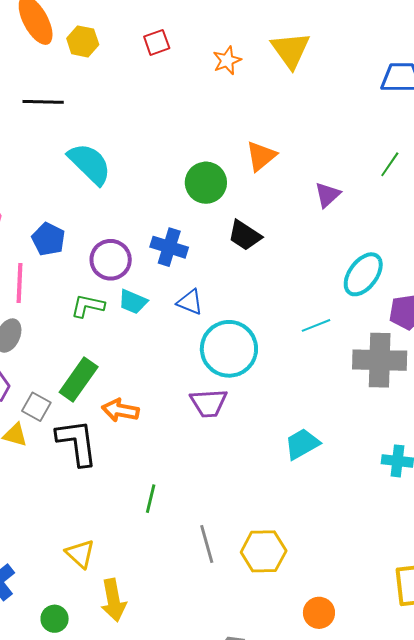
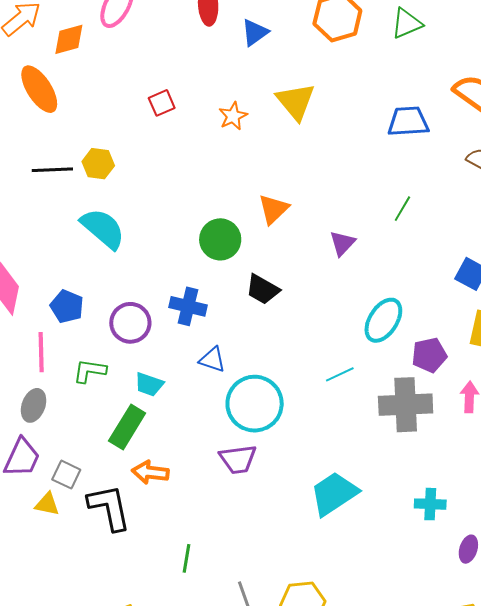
yellow hexagon: (83, 41) -> (98, 164), moved
cyan trapezoid: (133, 302) -> (149, 384), moved
green L-shape: (88, 306) -> (90, 371), moved
green rectangle: (79, 380) -> (127, 427), moved
cyan trapezoid: (302, 444) -> (334, 494), size x1.4

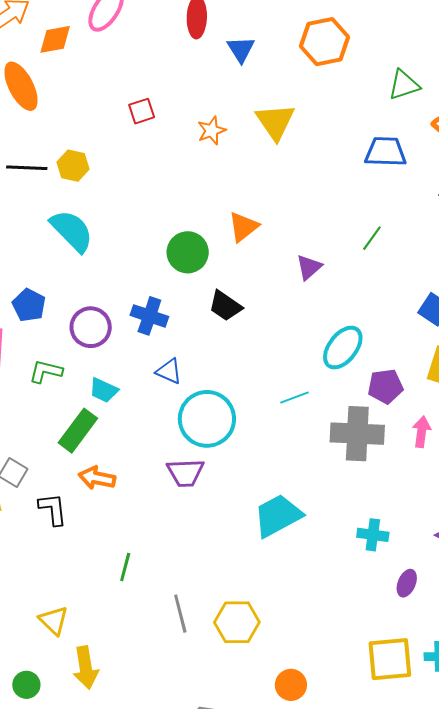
green triangle: (407, 23) -> (404, 85), moved
blue triangle: (255, 32) -> (241, 49), turned -32
black L-shape: (109, 507) -> (53, 509), size x0.7

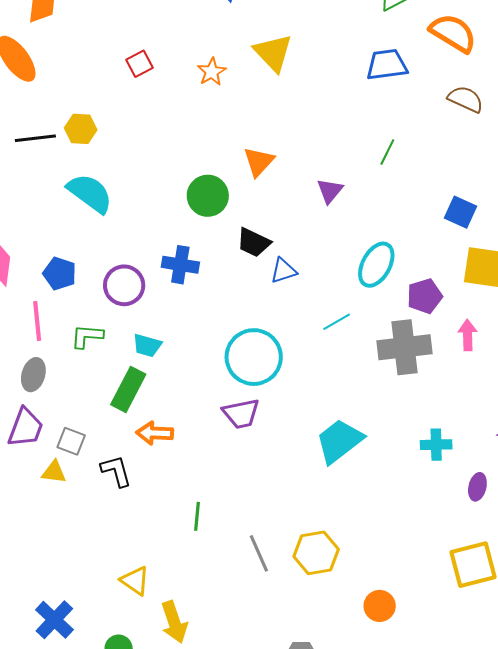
blue triangle: (169, 371) -> (283, 271), moved, turned -32

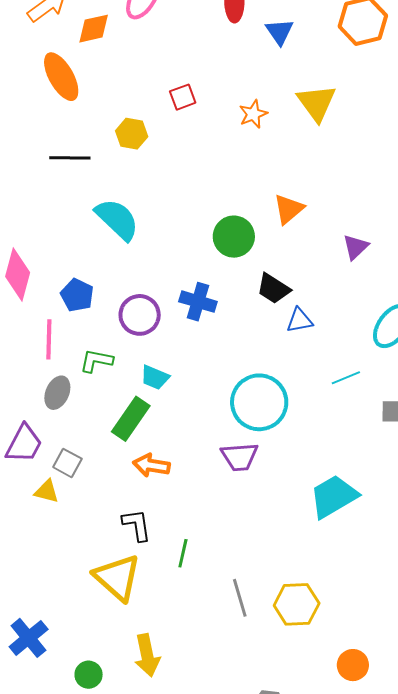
yellow hexagon: (81, 129) -> (132, 134), moved
gray ellipse: (33, 375) -> (57, 393), moved
black L-shape: (116, 471) -> (137, 525), moved
yellow triangle: (135, 581) -> (117, 577), moved, size x1.6

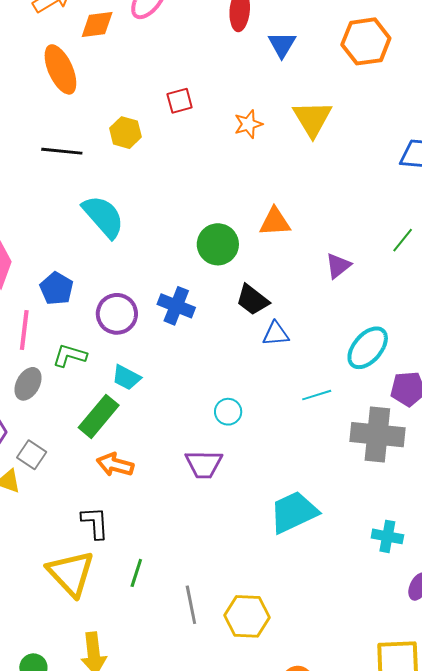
orange triangle: (289, 209) -> (275, 222), turned 32
cyan circle: (259, 402) -> (228, 412), size x0.5
green line: (183, 553) -> (136, 573), moved

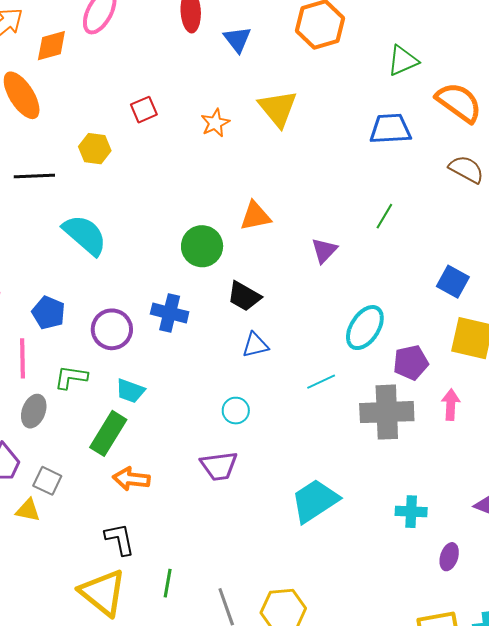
blue triangle: (276, 334) -> (255, 345), moved

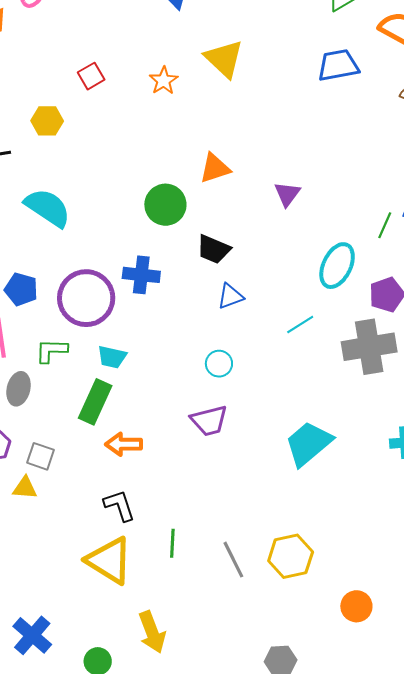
green line: (384, 216) -> (385, 225), moved
purple circle: (112, 329) -> (86, 298), size x1.4

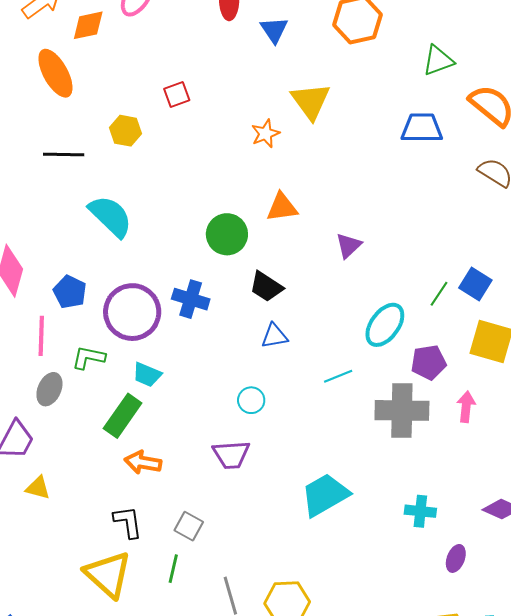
orange star: (164, 81) -> (265, 134), moved
gray square: (40, 456) -> (189, 526), moved

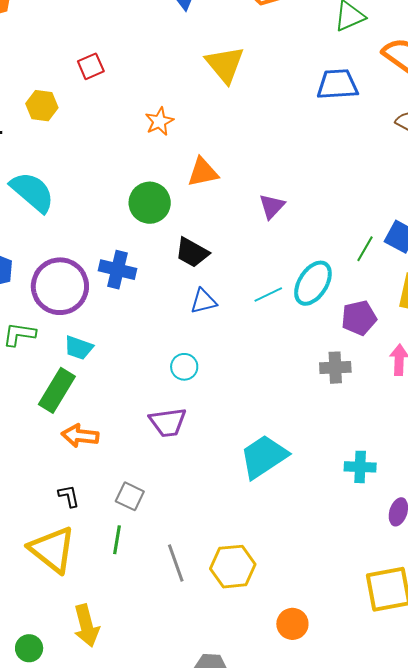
orange star: (265, 134) -> (159, 121), moved
cyan line: (338, 376) -> (268, 294), moved
gray cross: (402, 410) -> (335, 368), size x0.6
black L-shape: (128, 522) -> (69, 496), size x0.7

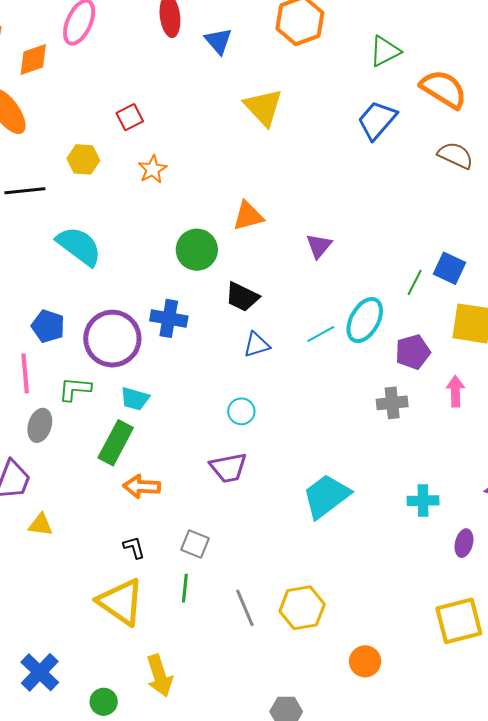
blue trapezoid: (337, 84) -> (377, 120), turned -42
orange star: (159, 121) -> (152, 169), moved

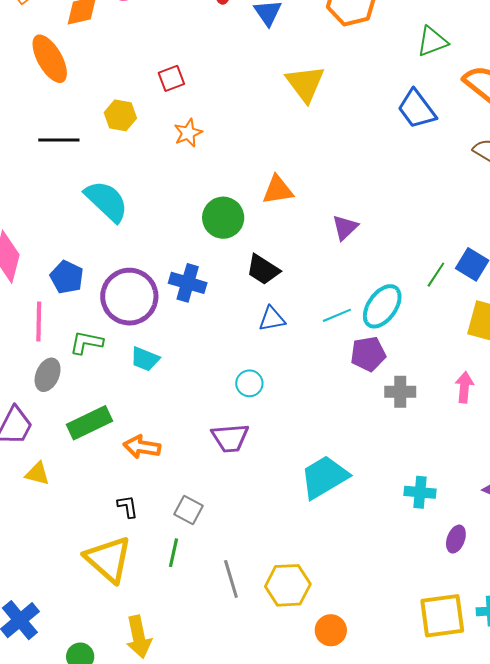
blue trapezoid: (377, 120) -> (417, 109), turned -84
purple pentagon: (413, 352) -> (368, 354), moved
green rectangle: (116, 443) -> (89, 423), moved, turned 30
orange circle: (365, 661) -> (331, 630), moved

